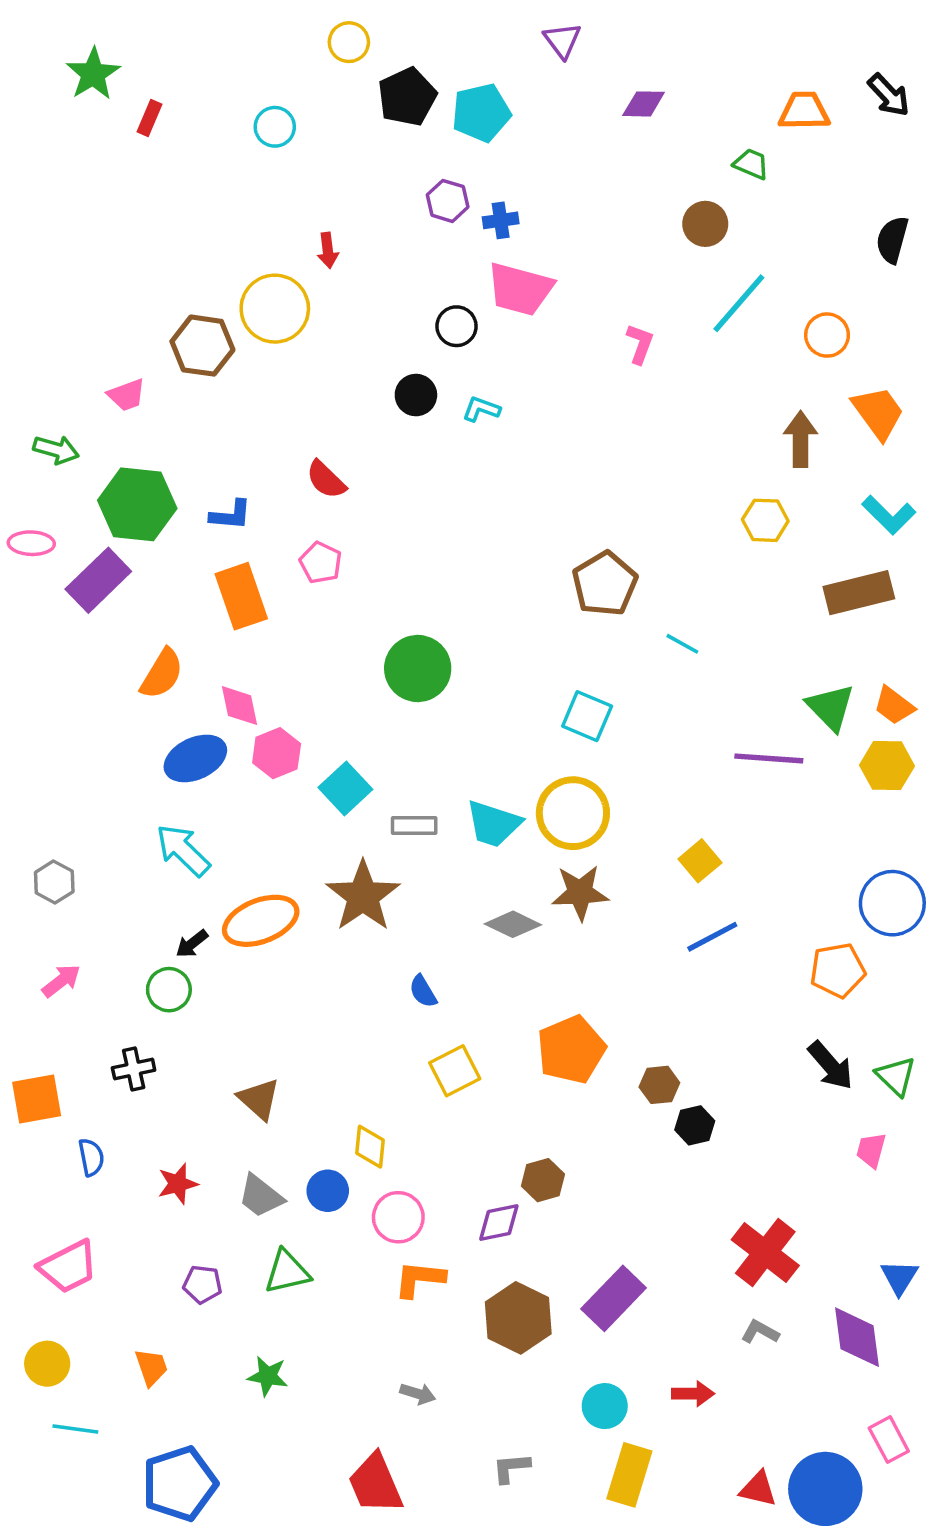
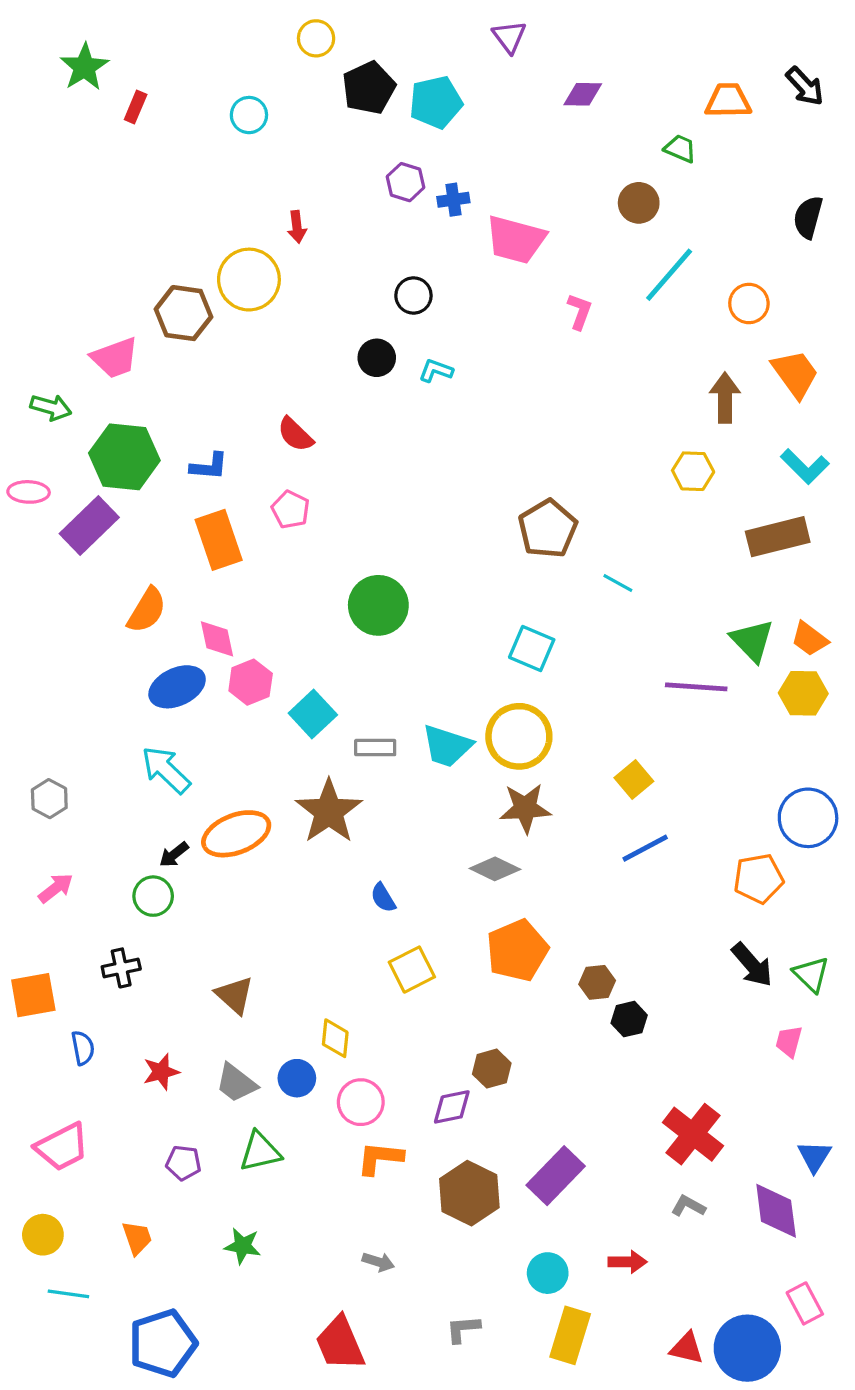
pink trapezoid: (520, 289) -> (516, 240), moved
pink trapezoid: (127, 395) -> (115, 358), size x1.4
gray diamond: (513, 924) -> (495, 869), moved

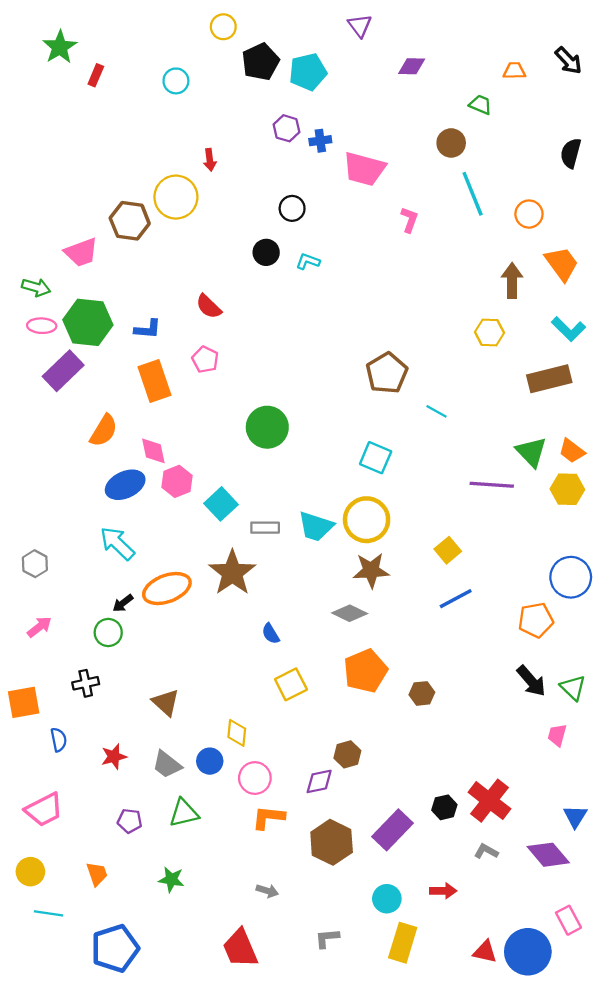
orange trapezoid: (728, 101) -> (514, 71), size x0.7
cyan line: (669, 275) -> (473, 194), turned -63
pink ellipse: (29, 492) -> (42, 326), moved
black hexagon: (629, 1019) -> (444, 807), moved
purple diamond: (776, 1211) -> (548, 855), turned -33

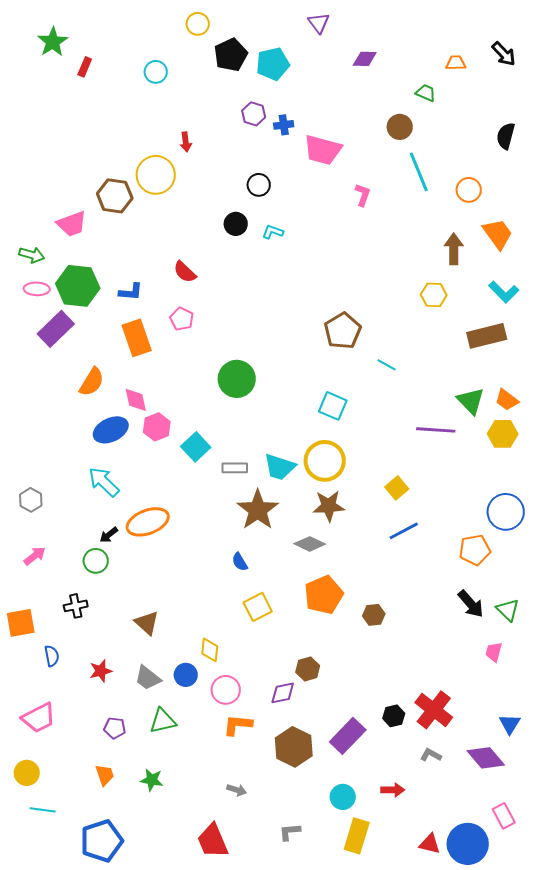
brown star: (232, 573) -> (258, 510), moved
orange trapezoid: (97, 874) -> (105, 775), moved

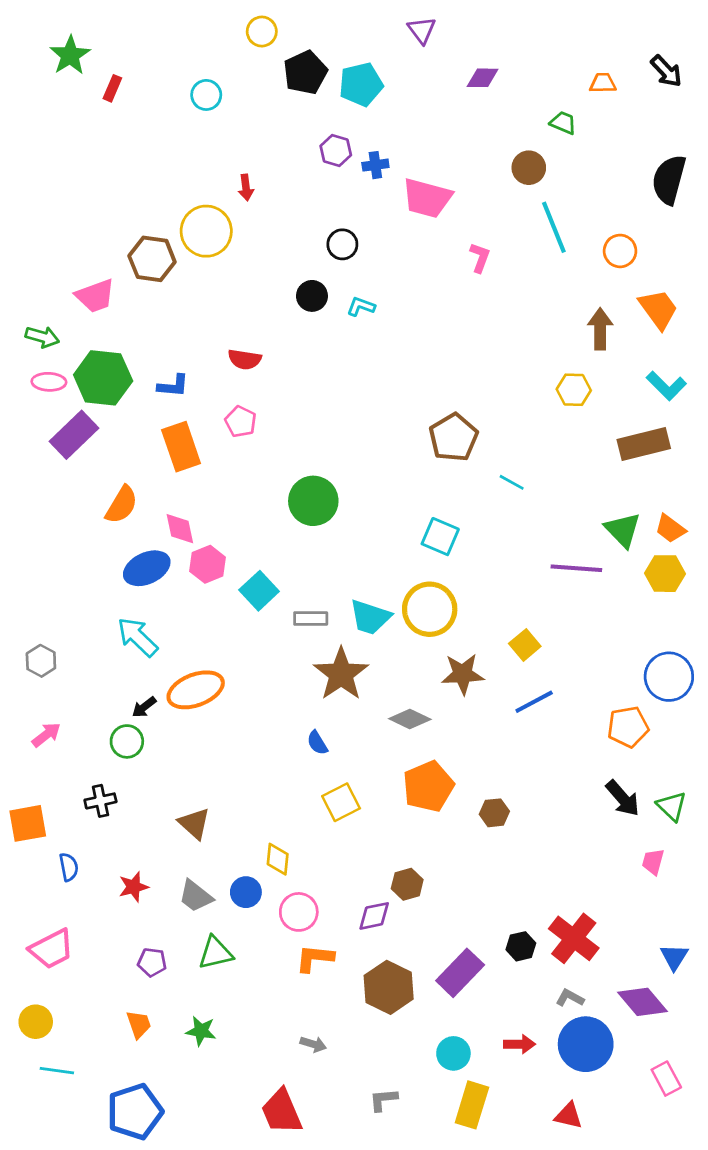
black semicircle: (506, 136) -> (669, 180), size x1.4
red semicircle: (185, 272) -> (245, 359), turned -35
brown star: (329, 506) -> (463, 674), moved
blue circle: (468, 844) -> (586, 1044), moved

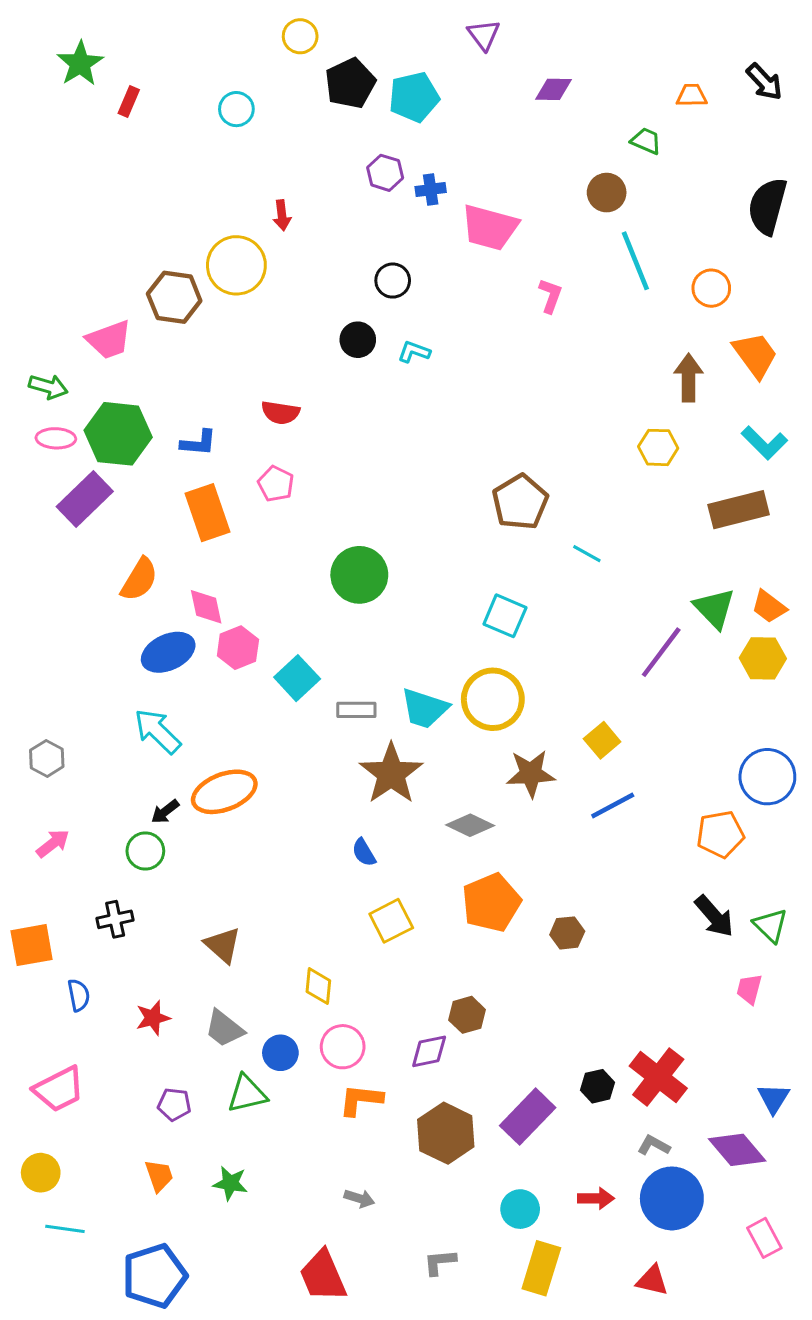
purple line: (576, 568) -> (661, 652), turned -57
blue circle: (246, 892) -> (280, 1053), moved

